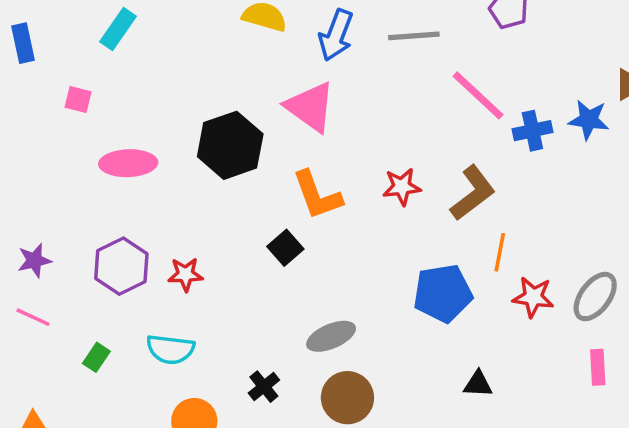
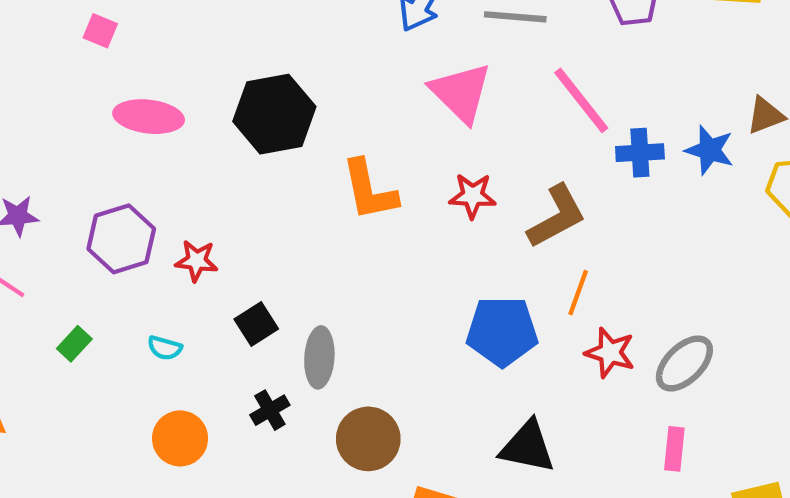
pink triangle: (310, 107) -> (461, 93), moved
black square: (285, 248) -> (256, 324), moved
gray ellipse: (331, 336) -> (319, 357), moved, turned -72
cyan semicircle: (170, 349) -> (165, 348), size x0.6
black triangle: (478, 384) -> (527, 447), size x1.6

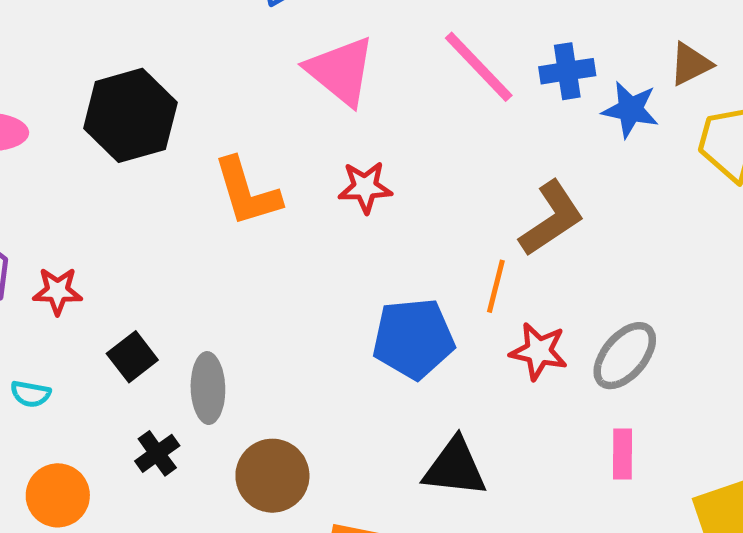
blue cross: (640, 153) -> (567, 71), moved
brown L-shape: (557, 216) -> (552, 219), moved

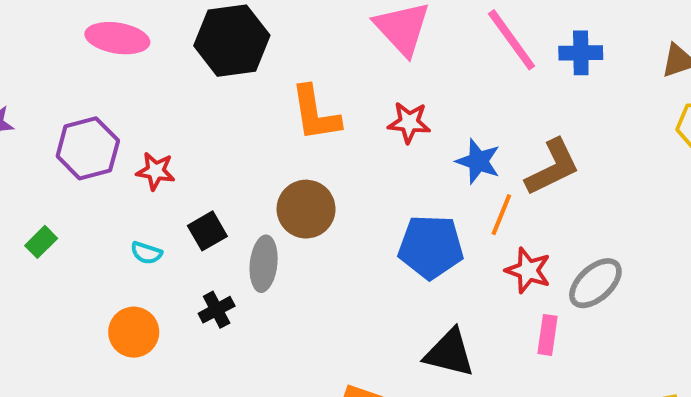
blue star: (630, 110) -> (478, 161), moved
cyan semicircle: (31, 394) -> (146, 253), moved
pink rectangle: (623, 454) -> (547, 335), moved
brown circle: (272, 476) -> (306, 209), moved

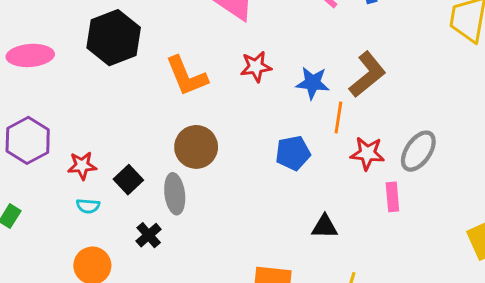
red star: (156, 171) -> (82, 166), moved
blue pentagon: (431, 247) -> (293, 153), size x0.7
black triangle: (449, 353) -> (325, 227), size x0.7

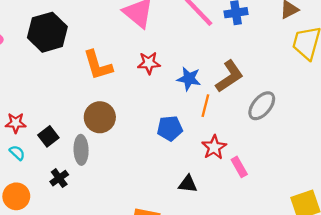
gray ellipse: (418, 151) -> (262, 106), moved
red star: (367, 153) -> (214, 147), moved, turned 30
pink rectangle: (392, 197) -> (239, 167), turned -30
cyan semicircle: (88, 206) -> (17, 153), turned -147

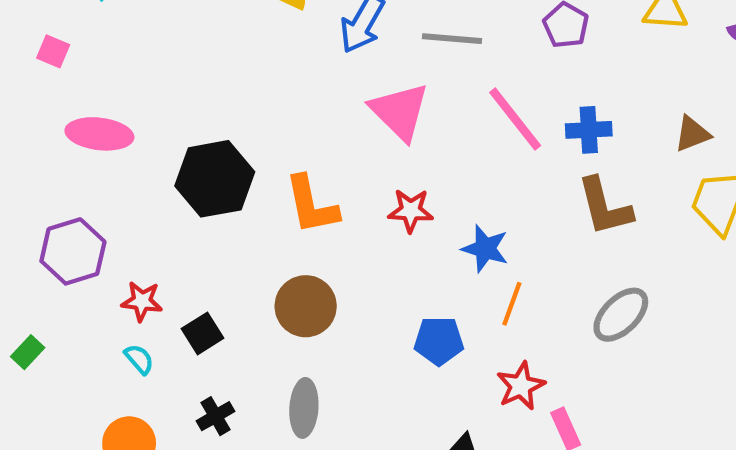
black hexagon: (47, 32) -> (215, 179), moved
brown L-shape: (229, 76) -> (605, 207), moved, turned 104
gray ellipse: (81, 150) -> (304, 408), moved

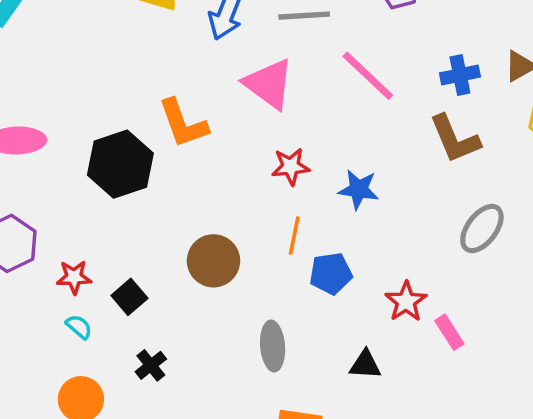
blue cross: (589, 130) -> (460, 75), moved
orange L-shape: (311, 205) -> (183, 123), moved
orange line: (512, 304) -> (294, 236), moved
gray ellipse: (304, 408) -> (273, 346), moved

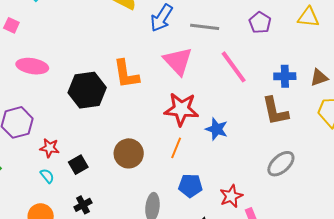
red star: (291, 167) -> (181, 109), size x1.6
blue pentagon: (331, 273) -> (190, 186), moved

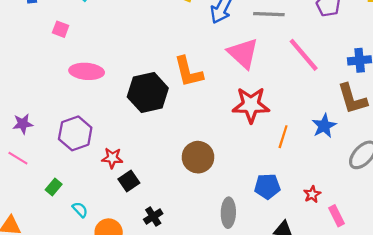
blue star: (217, 129) -> (324, 126), moved, turned 30
orange line: (176, 148) -> (283, 137), moved
black square: (78, 165) -> (129, 181), moved
cyan semicircle: (47, 176) -> (80, 210), moved
red star: (231, 196) -> (312, 194), size x0.7

